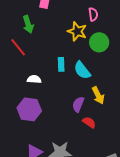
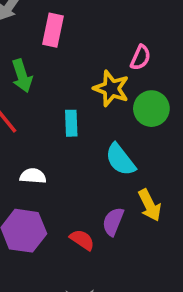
pink semicircle: (93, 14) -> (140, 58), turned 32
cyan rectangle: (61, 64) -> (71, 123), moved
red semicircle: (89, 122) -> (82, 240), moved

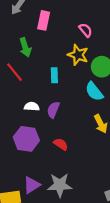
pink semicircle: (140, 58) -> (86, 30), moved, turned -64
cyan semicircle: (120, 160) -> (94, 91), moved
purple semicircle: (113, 222) -> (53, 110), moved

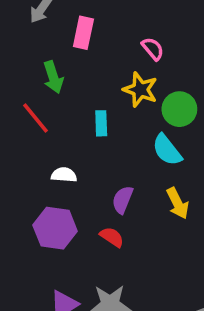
purple semicircle: (53, 110) -> (123, 200), moved

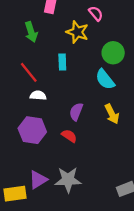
yellow star: (140, 90) -> (77, 32), moved
red line: (36, 118) -> (29, 72), moved

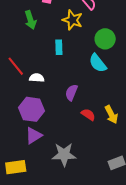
red line: (29, 72) -> (16, 66), moved
yellow arrow: (112, 114) -> (111, 115), moved
red semicircle: (69, 136) -> (88, 115), moved
purple triangle: (38, 180) -> (34, 136), moved

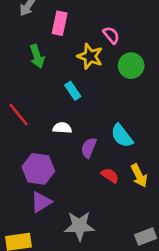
green circle: (105, 39) -> (131, 66), moved
cyan rectangle: (59, 47) -> (73, 91), turned -32
cyan semicircle: (98, 63) -> (122, 136), moved
white semicircle: (37, 78) -> (62, 128), moved

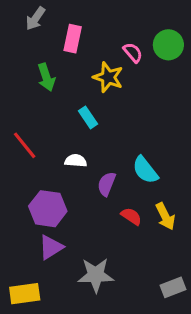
green circle: (131, 66) -> (168, 45), moved

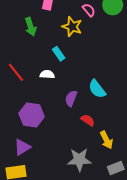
white semicircle: (76, 161) -> (47, 74), moved
yellow arrow: (165, 216) -> (106, 140), moved
purple triangle: (51, 247) -> (22, 147), moved
gray star: (96, 275) -> (79, 160), moved

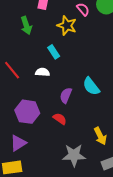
red semicircle: (88, 120) -> (60, 119), moved

